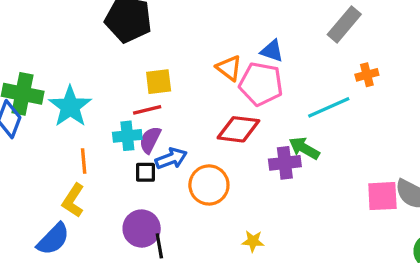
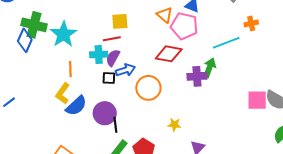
green arrow: (304, 148) -> (209, 68), turned 78
blue semicircle: (53, 239) -> (76, 106), moved

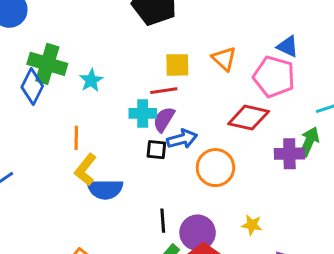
orange triangle: (165, 15) -> (224, 59), moved
cyan star: (64, 34) -> (91, 80), size x0.6
orange line: (70, 69) -> (76, 138), moved
blue semicircle: (76, 106) -> (105, 189), turned 40
purple circle: (105, 113) -> (198, 233), moved

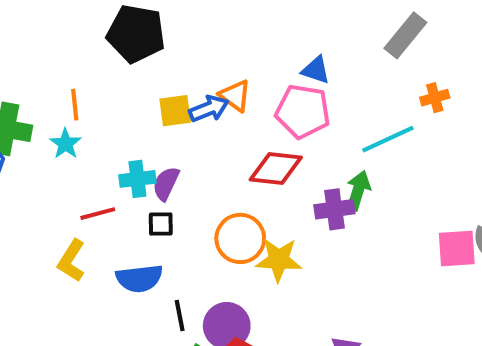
red line: (164, 91) -> (98, 214), moved
orange line: (76, 138) -> (75, 105), moved
blue arrow: (182, 139) -> (209, 109), moved
blue semicircle: (105, 189) -> (139, 278), moved
yellow star: (252, 225) -> (279, 260), moved, size x1.6

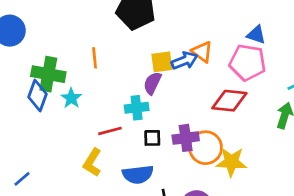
cyan star: (65, 144) -> (71, 98), moved
purple semicircle: (166, 184) -> (152, 83), moved
purple cross: (334, 209) -> (186, 138), moved

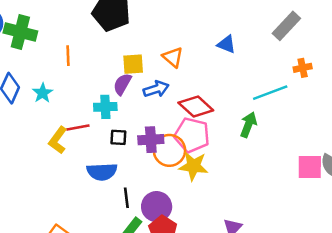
blue arrow: (184, 61) -> (156, 89), moved
pink pentagon: (248, 62) -> (192, 135), moved
green cross: (48, 74) -> (20, 32), moved
red diamond: (229, 101) -> (196, 106), turned 32
yellow L-shape: (92, 162) -> (58, 140), moved

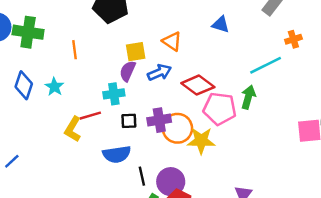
pink pentagon: (192, 135) -> (220, 109), moved

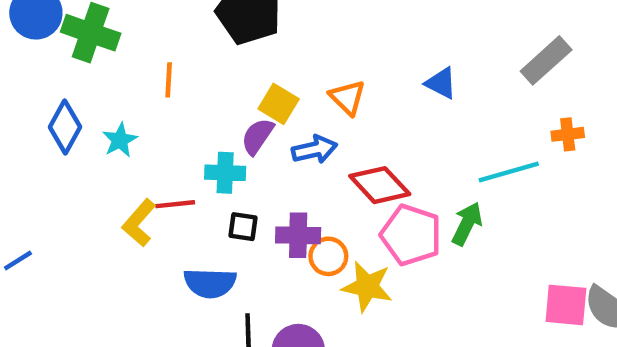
yellow square: (136, 52) -> (279, 104), turned 30
orange circle: (177, 128) -> (328, 256), size x0.7

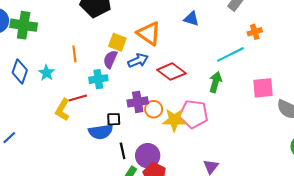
orange line: (169, 80) -> (74, 54), moved
orange triangle: (347, 97) -> (149, 33), size x1.4
black square: (243, 227) -> (114, 119), moved
pink pentagon: (411, 235) -> (194, 114), moved
pink square: (566, 305) -> (263, 88), moved

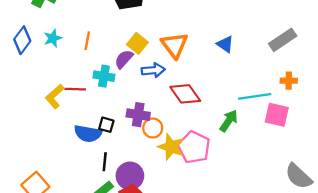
cyan star: (46, 73) -> (53, 38), moved
pink square: (263, 88) -> (277, 115), moved

